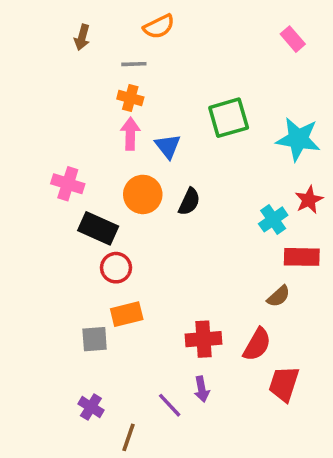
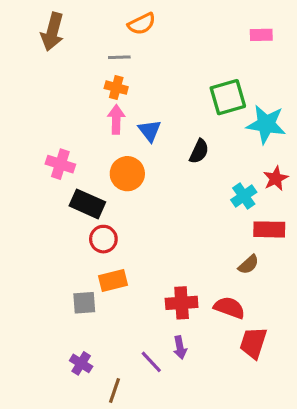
brown arrow: (82, 37) -> (52, 32), moved, size x1.6
pink rectangle: (293, 39) -> (261, 35), turned -50
green square: (229, 118) -> (228, 97), moved
black semicircle: (189, 202) -> (199, 151), moved
red semicircle: (257, 344) -> (229, 308), turned -100

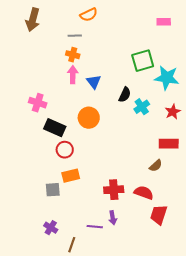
orange circle: (127, 174) -> (89, 118), moved
cyan cross: (244, 196) -> (142, 107), moved
purple line: (151, 362) -> (95, 227), turned -42

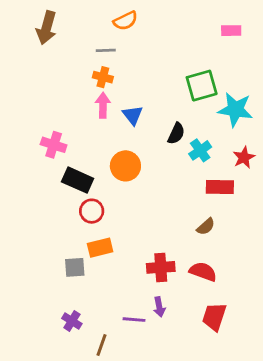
red rectangle: (169, 144) -> (220, 187), moved
brown semicircle: (156, 166) -> (206, 227), moved
red trapezoid: (159, 215) -> (214, 317), moved

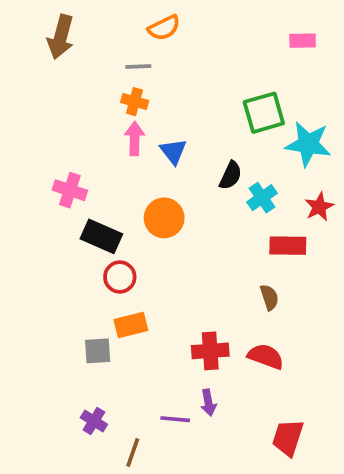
brown semicircle: (206, 227) -> (269, 297), turned -66
red trapezoid: (214, 317) -> (288, 438), moved

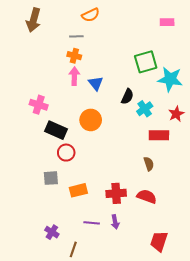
orange rectangle: (131, 325) -> (78, 190), moved
gray square: (98, 351) -> (51, 178), moved
purple line: (175, 419) -> (92, 223), moved

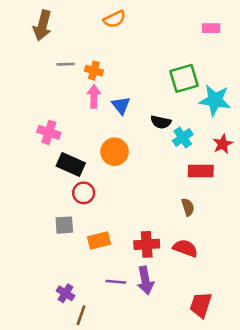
gray line: (76, 36) -> (66, 64), moved
black semicircle: (127, 97) -> (161, 122), turned 77
purple arrow: (115, 222) -> (145, 280), size x1.5
brown line: (73, 249) -> (81, 315), moved

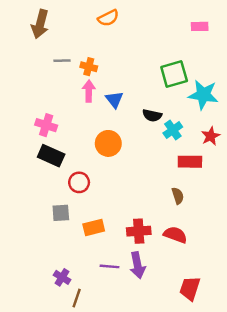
black rectangle: (71, 165) -> (51, 156), moved

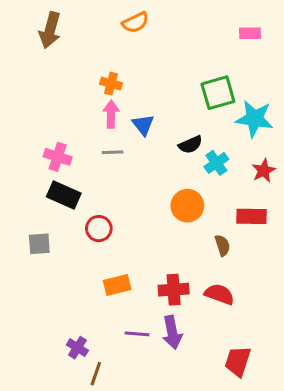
gray line: (62, 61) -> (113, 152), moved
black semicircle: (152, 115) -> (190, 145), turned -36
orange circle: (108, 143) -> (187, 206), moved
red rectangle: (190, 162) -> (251, 216), moved
gray square: (61, 213) -> (39, 244), moved

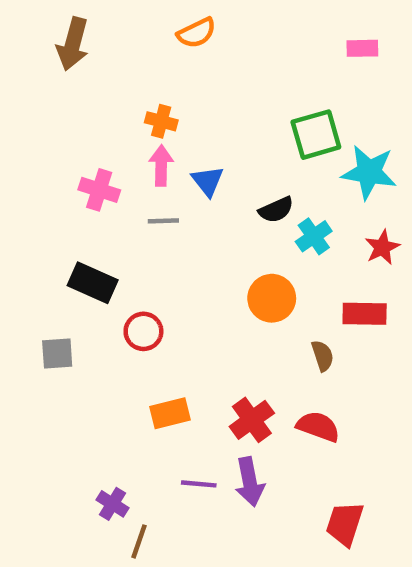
pink cross: (58, 157) -> (99, 190), moved
red cross: (174, 290) -> (252, 420), turned -32

